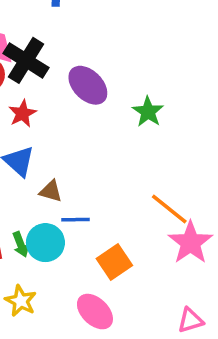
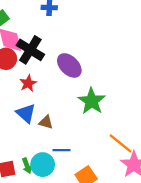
green star: (148, 112) -> (92, 101), moved, size x1.4
brown triangle: (51, 191) -> (46, 122), moved

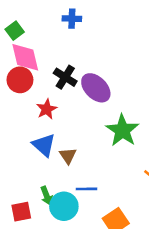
black cross: (30, 50) -> (65, 77), moved, size x0.7
brown triangle: (46, 122) -> (68, 156), turned 40
green arrow: (27, 166) -> (47, 196), moved

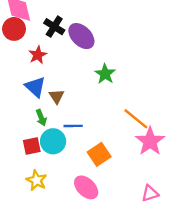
green star: (122, 130) -> (105, 74), size x0.7
green arrow: (47, 196) -> (41, 118), moved
red square: (21, 212) -> (32, 146), moved

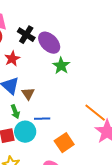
green star: (105, 74) -> (61, 66), moved

